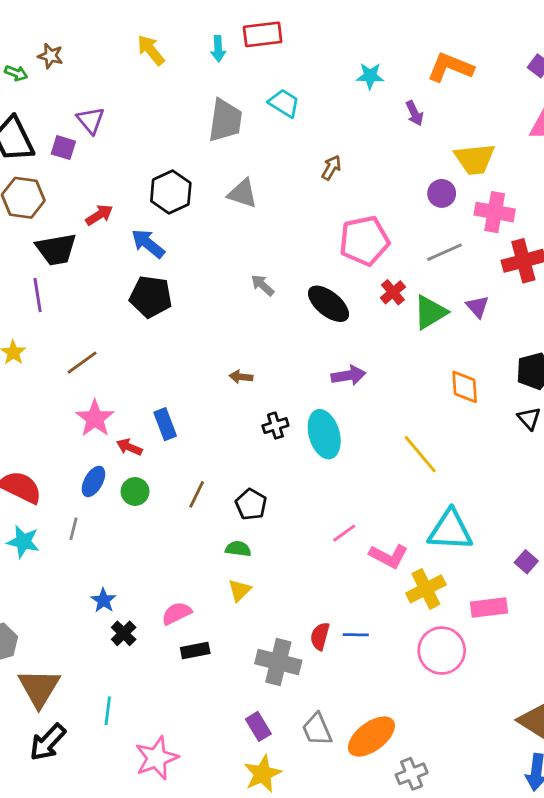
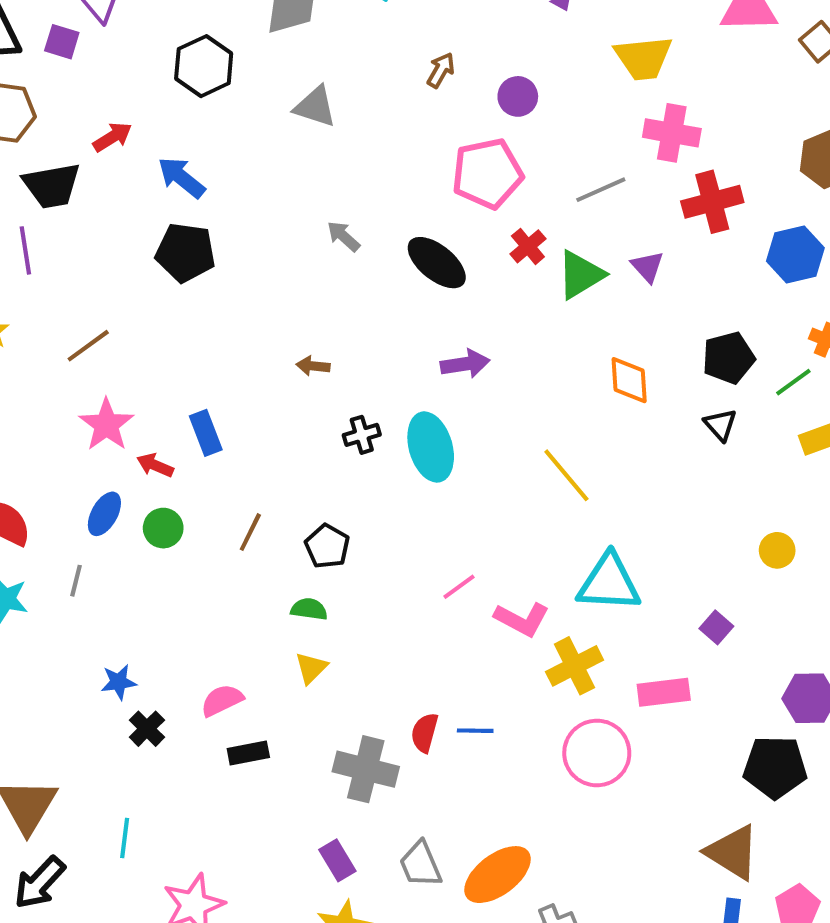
black hexagon: (171, 192) -> (204, 66), moved
purple circle: (442, 193) -> (518, 96), moved
blue star: (104, 600) -> (119, 682), turned 30

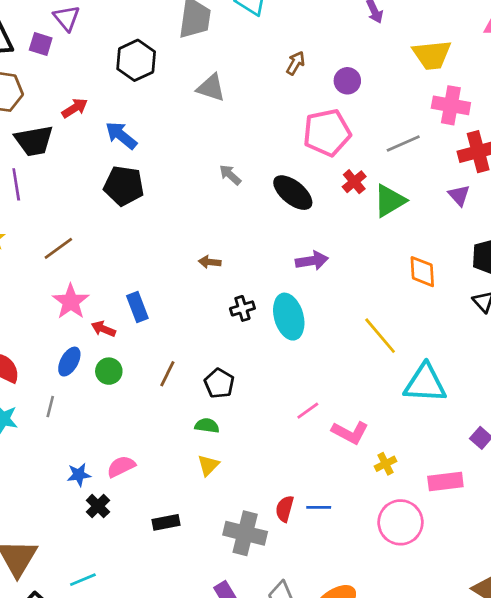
purple triangle: (647, 267) -> (459, 195), moved
cyan triangle: (609, 583) -> (425, 383), moved
yellow cross: (575, 666) -> (386, 464), size x0.6
pink semicircle: (222, 700) -> (121, 467), moved
cyan line: (125, 838) -> (83, 580), turned 60

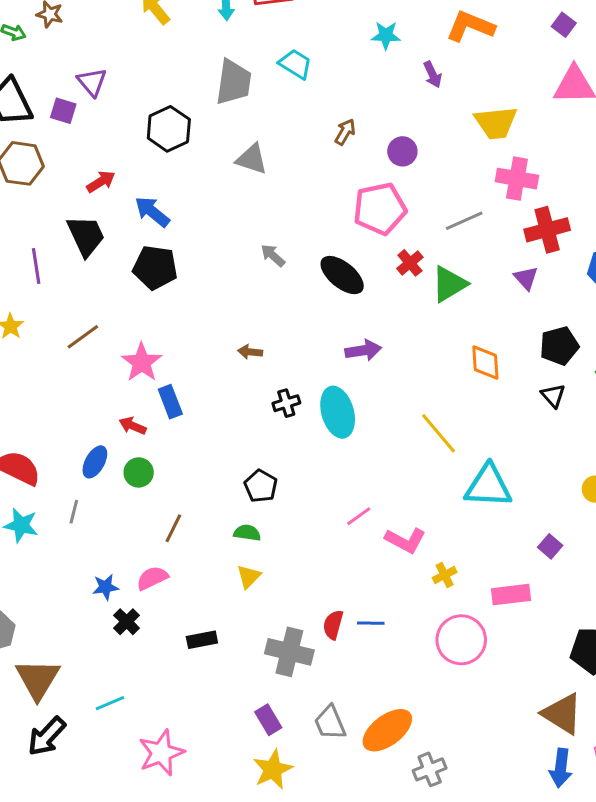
black trapezoid: (34, 141) -> (86, 236), moved, turned -105
pink star: (71, 302) -> (142, 362), moved
brown line: (167, 374) -> (173, 528), moved

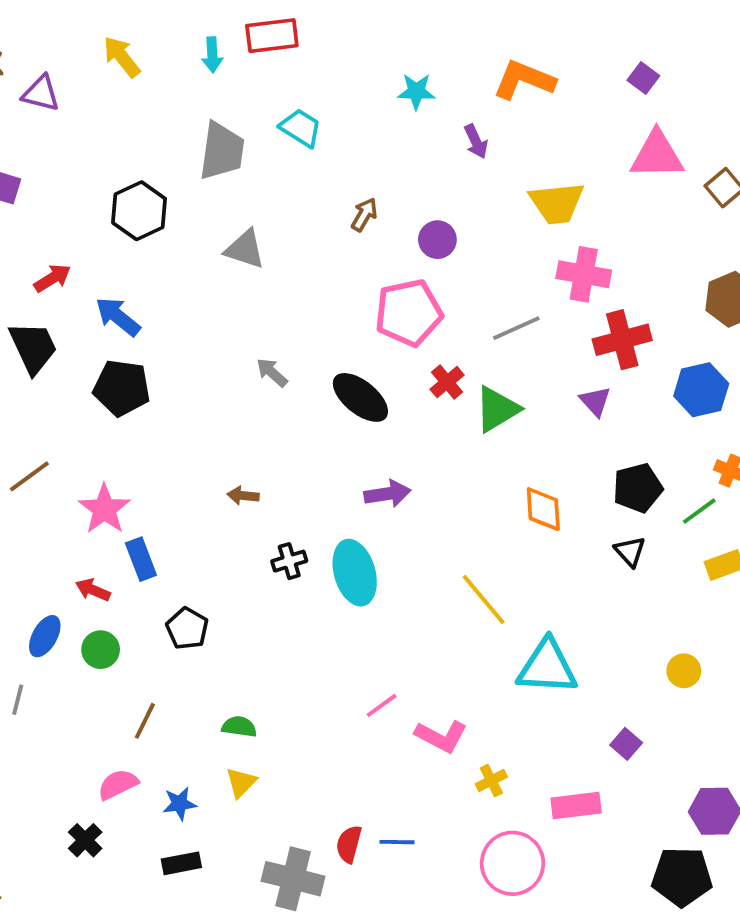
purple triangle: (92, 82) -> (41, 93), moved, turned -36
black pentagon: (261, 486) -> (187, 628), moved
blue star: (105, 587) -> (179, 804), moved

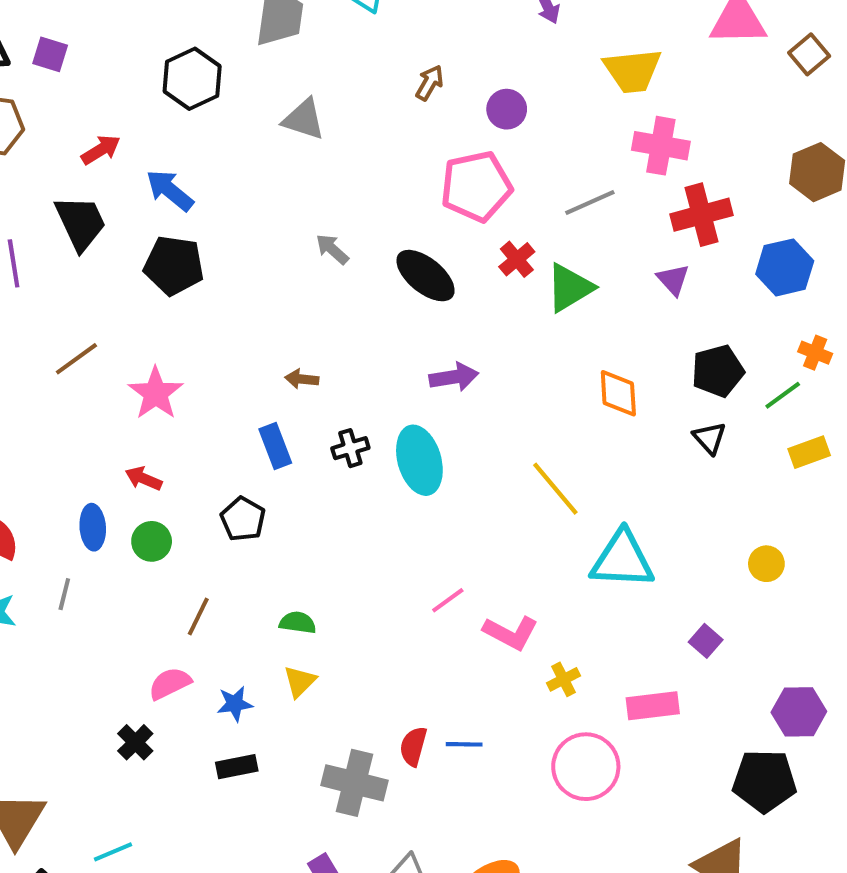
blue rectangle: (141, 559) -> (275, 446), moved
blue ellipse: (45, 636) -> (93, 527), turned -33

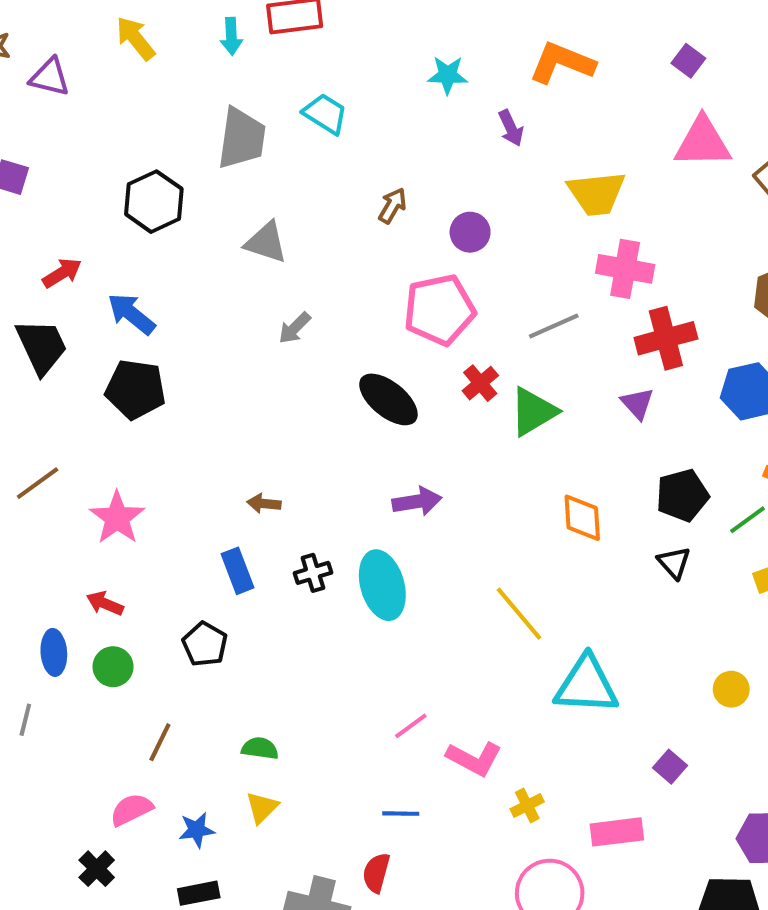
gray arrow: (332, 249) -> (295, 328), moved, turned -87
blue line: (464, 744) -> (401, 814), moved

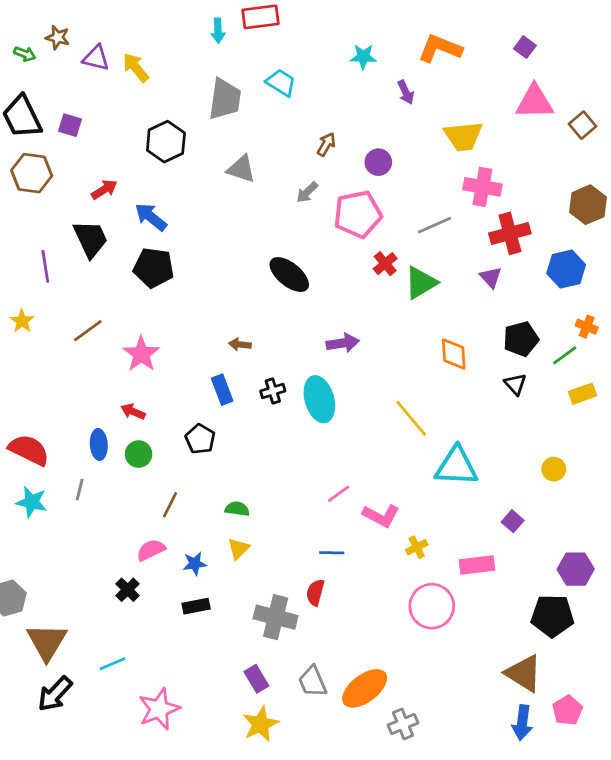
yellow arrow: (135, 38) -> (136, 68), moved
gray arrow: (295, 328) -> (307, 192), moved
black ellipse: (388, 399) -> (289, 275), moved

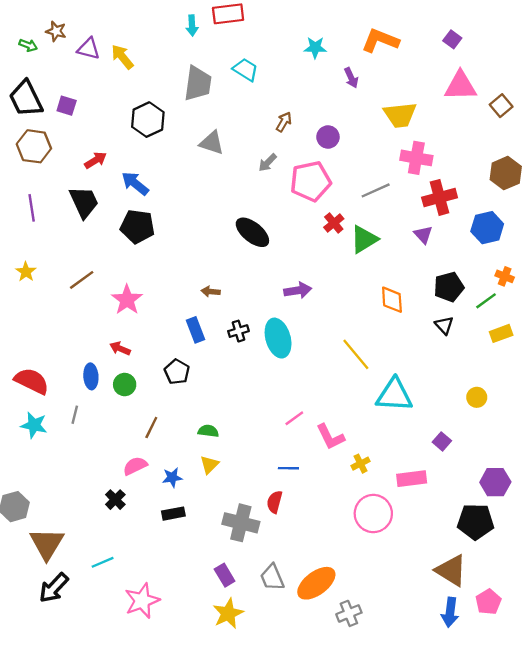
purple line: (45, 266) -> (32, 208), moved
pink L-shape: (381, 516) -> (330, 437), turned 36

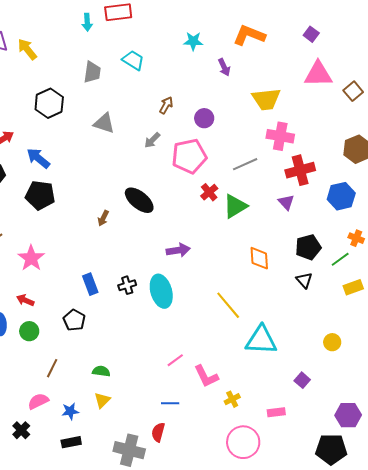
gray trapezoid: (198, 84) -> (92, 72), size x0.7
brown arrow: (211, 292) -> (103, 218), moved, turned -70
pink rectangle: (412, 479) -> (276, 412), size x0.7

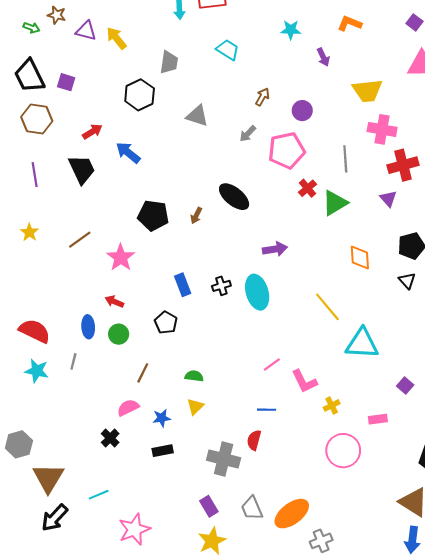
orange L-shape: (249, 35) -> (349, 23), size x0.7
gray trapezoid: (92, 72) -> (169, 62), moved
gray line: (245, 164) -> (345, 159), turned -70
black pentagon: (40, 195) -> (153, 216), moved

